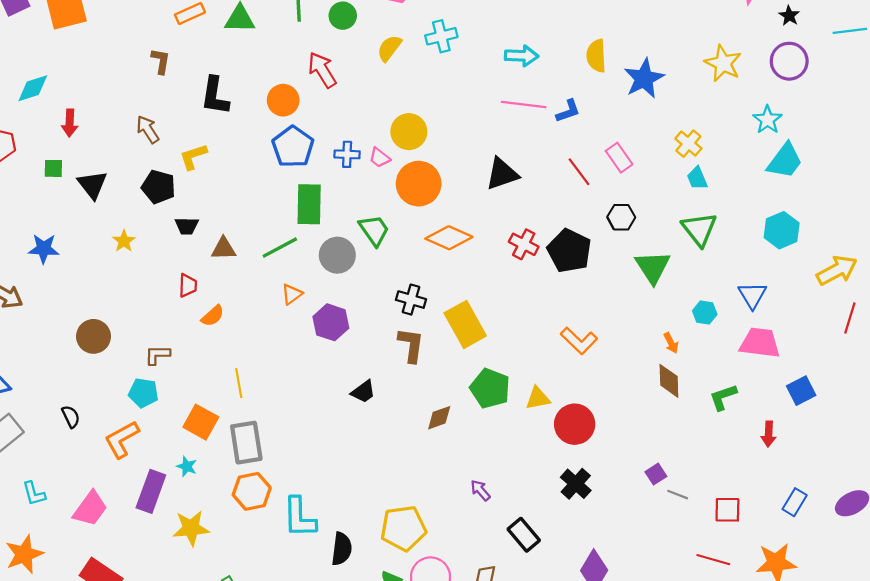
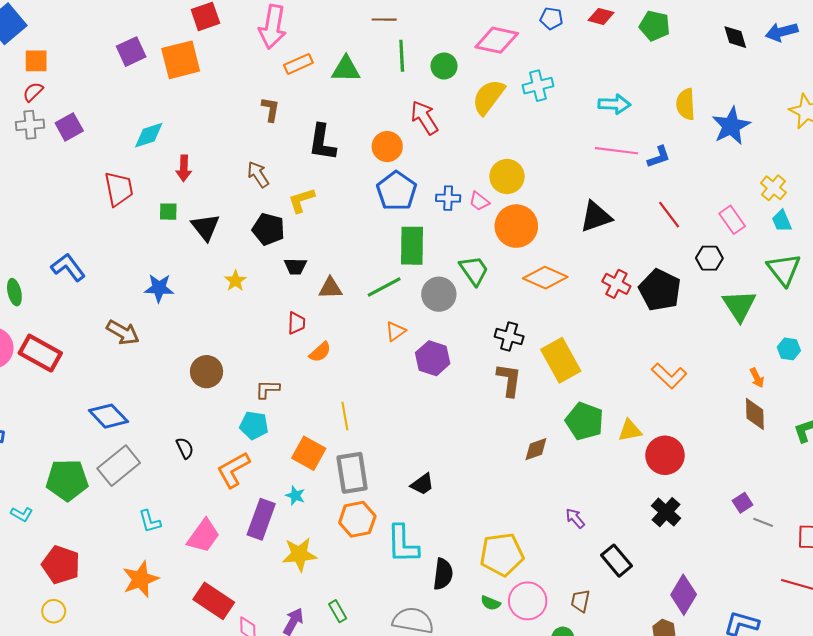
yellow semicircle: (389, 48) -> (488, 97), size x1.4
pink rectangle: (619, 158) -> (732, 220), moved
black trapezoid: (363, 392) -> (422, 484), moved

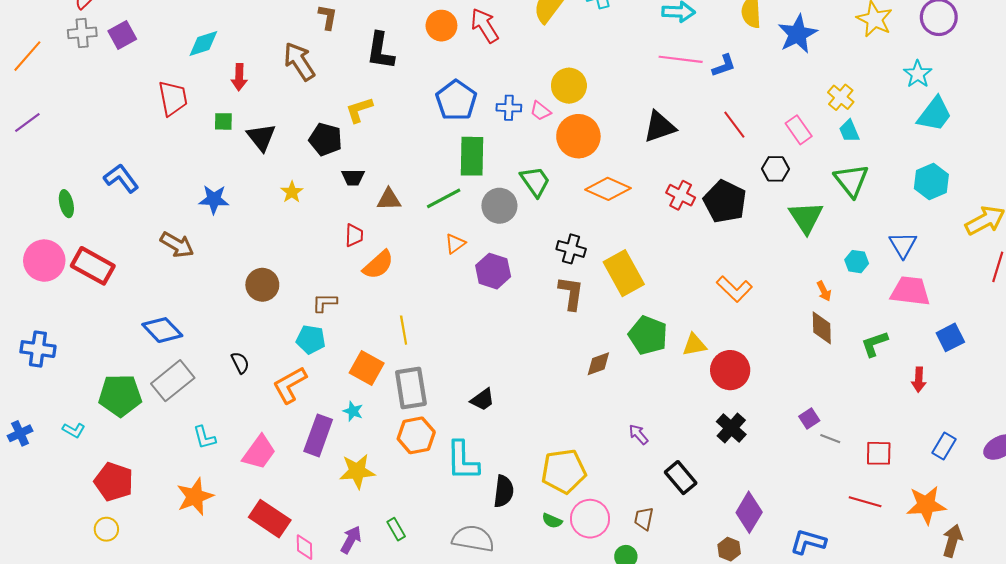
orange circle: (387, 147) -> (441, 26), moved
brown arrow: (258, 174) -> (299, 61), moved, size x1.4
orange semicircle: (320, 352) -> (378, 265), size x1.4

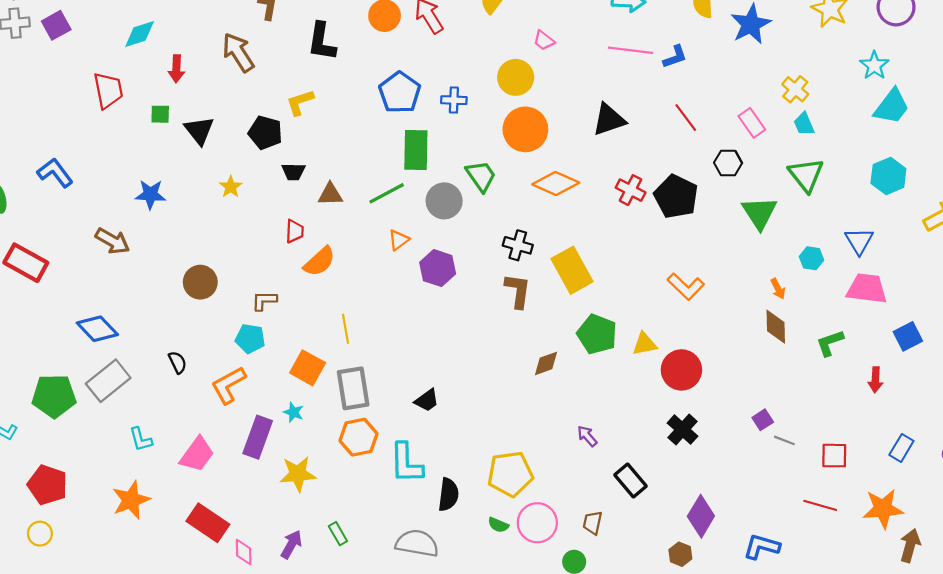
pink trapezoid: (540, 111) -> (544, 41), moved

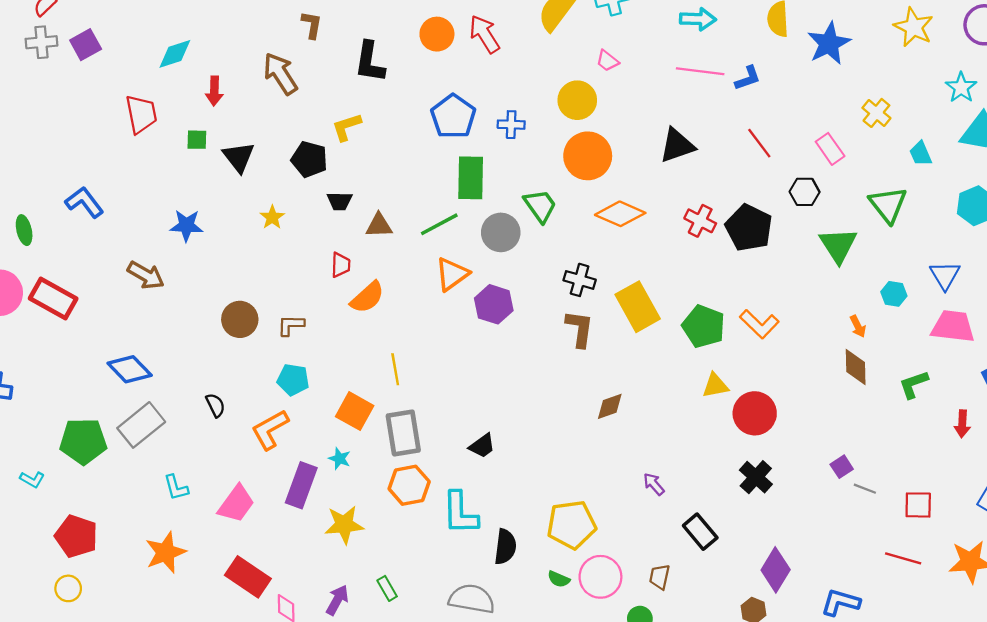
cyan trapezoid: (804, 124) -> (921, 154), moved
orange triangle: (399, 240) -> (452, 274), size x1.5
brown L-shape: (264, 301) -> (291, 325), moved
green pentagon: (597, 334) -> (704, 326), moved

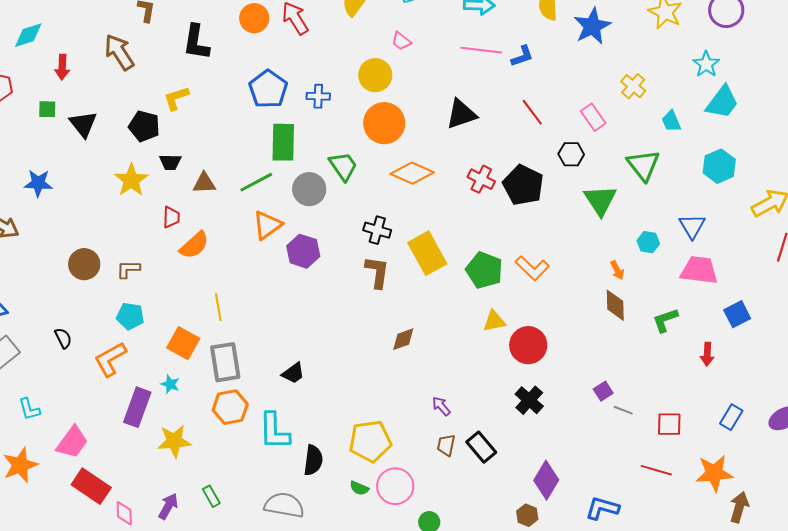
yellow star: (272, 217) -> (131, 180), moved, size x1.6
pink trapezoid: (236, 504) -> (72, 442), moved
brown trapezoid: (660, 577) -> (446, 445), moved

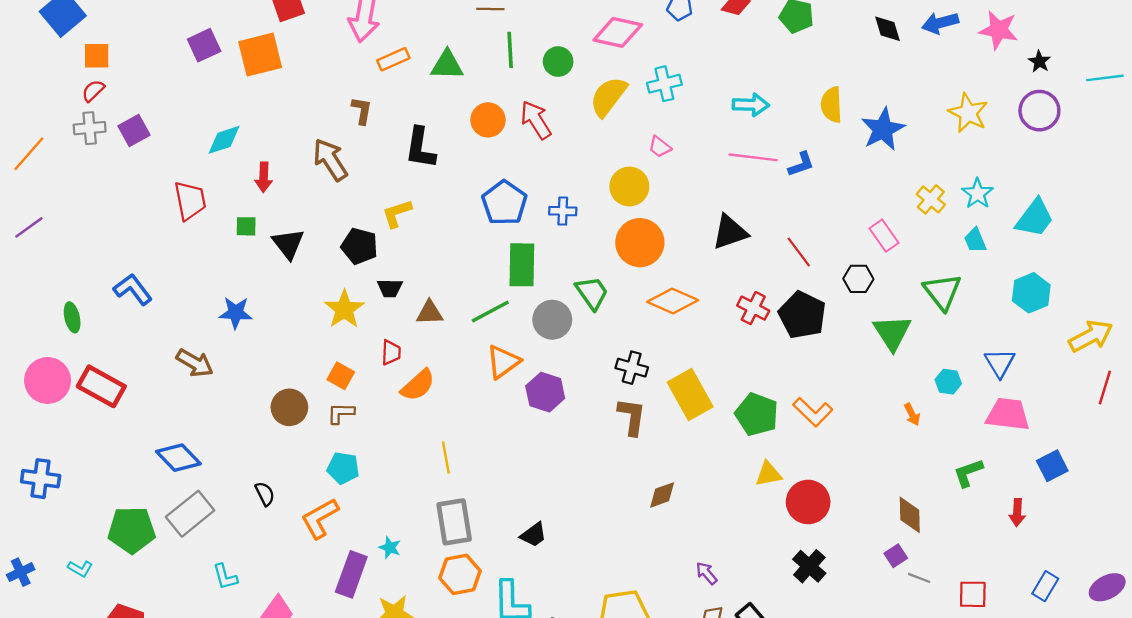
cyan star: (706, 64) -> (978, 194), moved
red line: (532, 112) -> (799, 252), moved
brown diamond: (615, 305) -> (910, 515), moved
orange square: (183, 343) -> (341, 376), moved, size x0.7

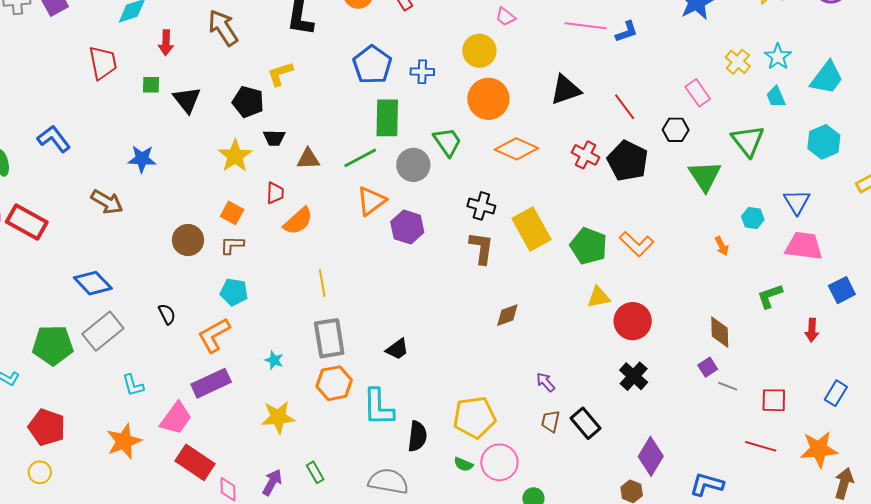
purple rectangle: (351, 574) -> (211, 383), moved, turned 45

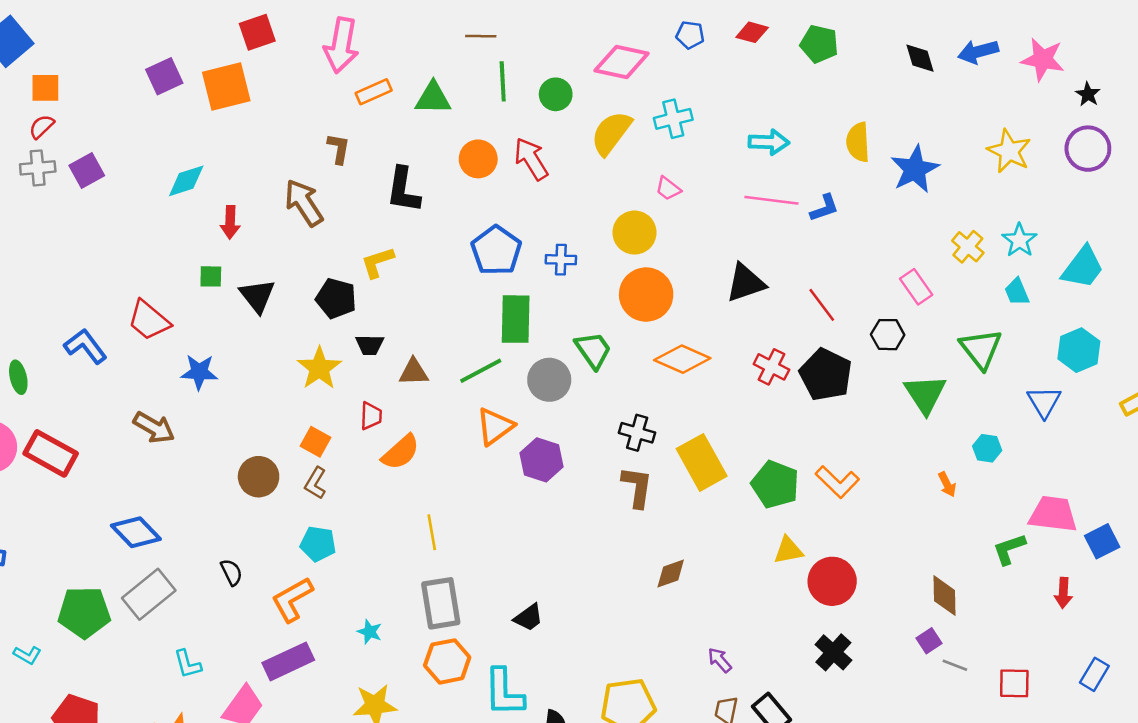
red trapezoid: (103, 63) -> (149, 320), moved, turned 141
blue triangle: (797, 202) -> (1044, 402), moved
brown L-shape: (232, 245) -> (315, 483), turned -60
pink trapezoid: (804, 246) -> (1053, 514), moved

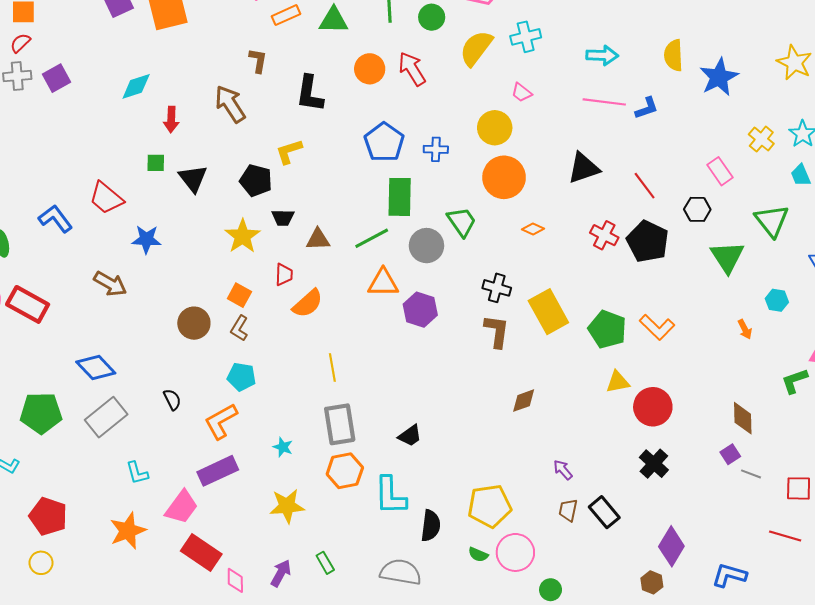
orange diamond: (682, 359) -> (533, 229), size x0.5
orange triangle: (495, 426) -> (383, 283), turned 36
green pentagon: (84, 612) -> (41, 413), moved

